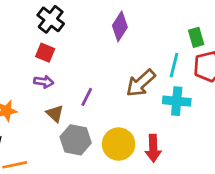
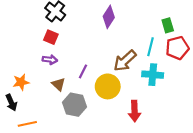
yellow circle: (119, 144) -> (108, 86), moved

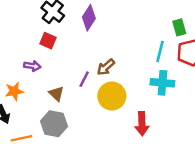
purple diamond: (109, 17) -> (89, 18), moved
purple arrow: (50, 60) -> (32, 66), moved
brown arrow: (125, 61) -> (106, 67), moved, size x0.7
gray hexagon: (74, 105) -> (54, 124), moved

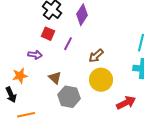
purple line: (84, 79) -> (68, 44), moved
gray hexagon: (54, 124) -> (69, 97), moved
red arrow: (142, 124) -> (126, 103), turned -114

